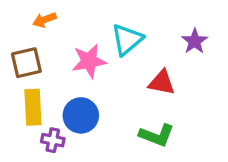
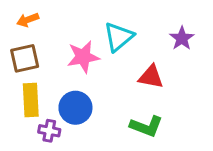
orange arrow: (45, 20) -> (28, 20), moved

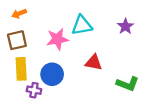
cyan triangle: (119, 37) -> (82, 25), turned 30
red triangle: (151, 77) -> (94, 63), moved
green L-shape: (146, 126) -> (128, 84), moved

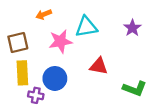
orange arrow: (19, 14) -> (44, 14), moved

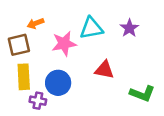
orange arrow: (44, 14) -> (36, 23), moved
purple star: (132, 28) -> (129, 28), moved

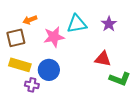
red triangle: (104, 70) -> (103, 59), moved
yellow rectangle: (24, 77) -> (20, 65), turned -70

